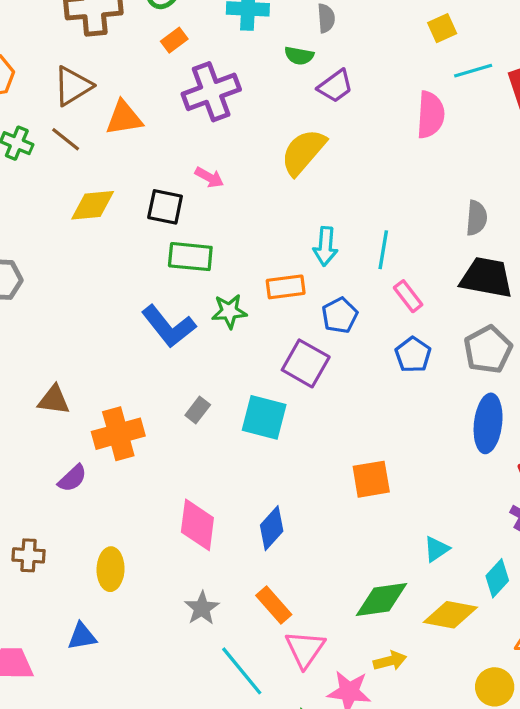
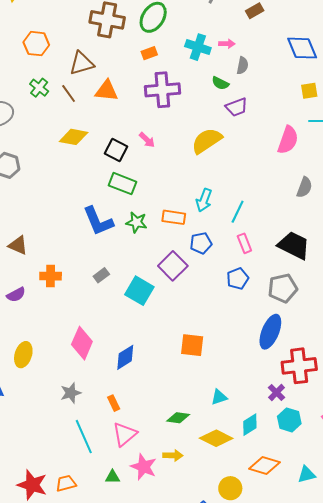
gray semicircle: (476, 218) -> (304, 187), moved
orange cross: (118, 434) -> (51, 276), size x0.7
green diamond: (381, 599) -> (178, 418), size x0.7
orange rectangle: (274, 605) -> (114, 403), size x0.7

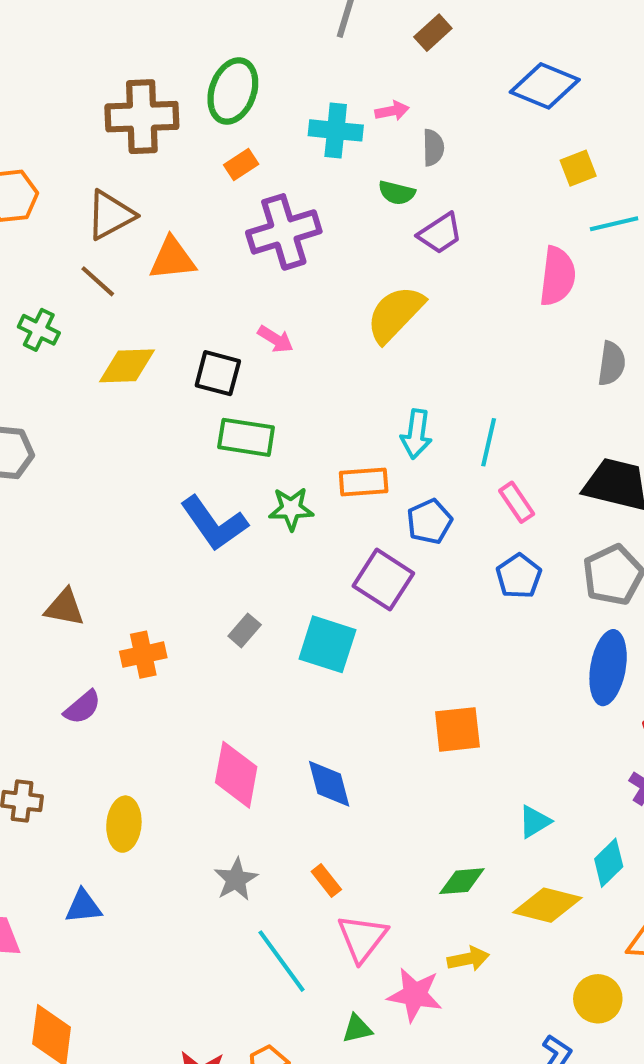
blue diamond: (302, 48) -> (545, 86), turned -32
green cross: (39, 88) -> (39, 330), moved
blue diamond: (125, 357) -> (329, 784), turned -60

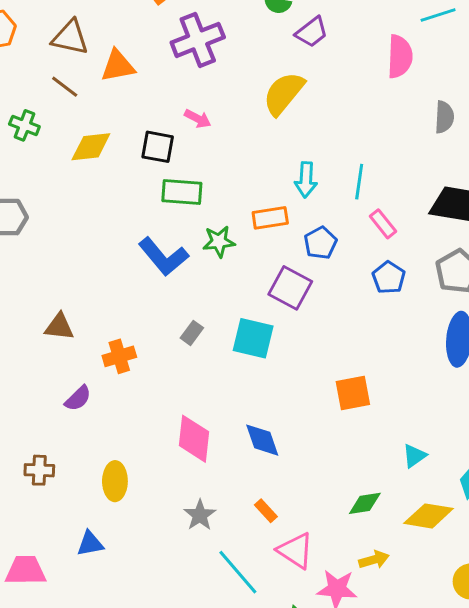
brown triangle: (110, 215) -> (70, 37), turned 45
pink triangle: (362, 938) -> (295, 551), turned -30

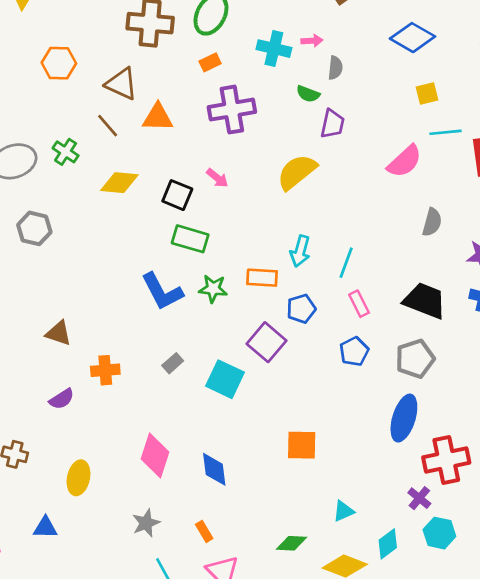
purple trapezoid: (312, 32) -> (332, 124), turned -52
pink semicircle: (400, 57) -> (405, 161), turned 33

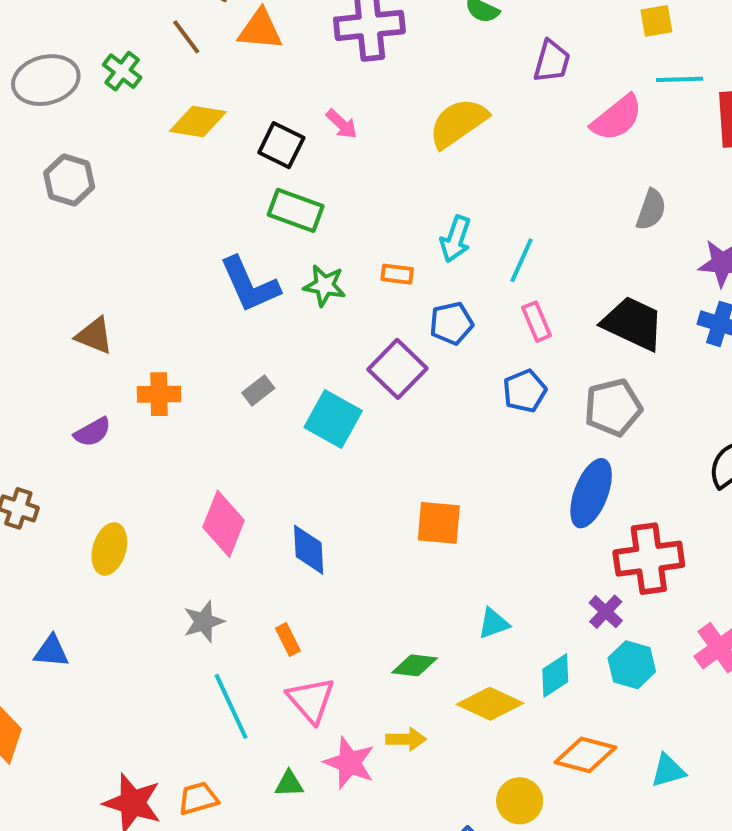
purple trapezoid: (332, 124) -> (552, 61), moved
orange rectangle: (262, 278) -> (397, 274), size x0.7
blue triangle: (45, 527) -> (51, 651), moved

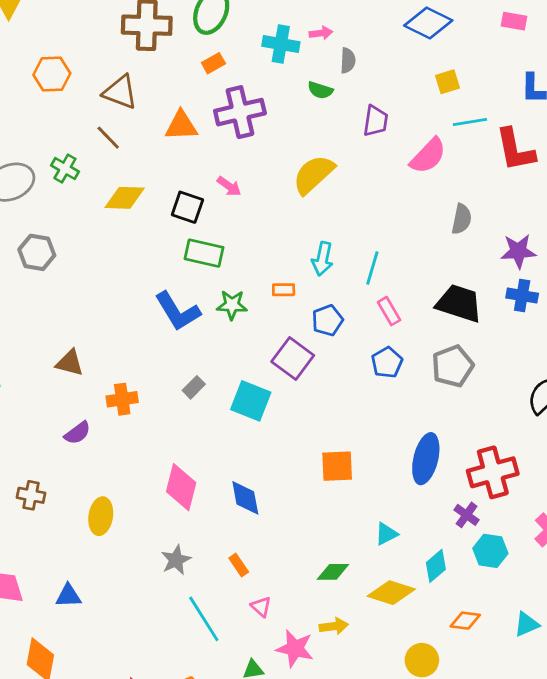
orange triangle: (260, 30) -> (181, 126), moved
blue ellipse: (591, 493) -> (426, 459), moved
pink triangle: (311, 700) -> (261, 607), size x0.6
orange diamond: (585, 755) -> (465, 621), size x0.7

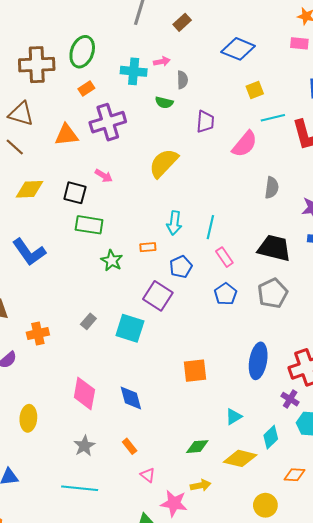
green star: (232, 305) -> (112, 261), turned 30
blue L-shape: (178, 311) -> (29, 252), moved
cyan line: (204, 619) -> (80, 488), moved, turned -48

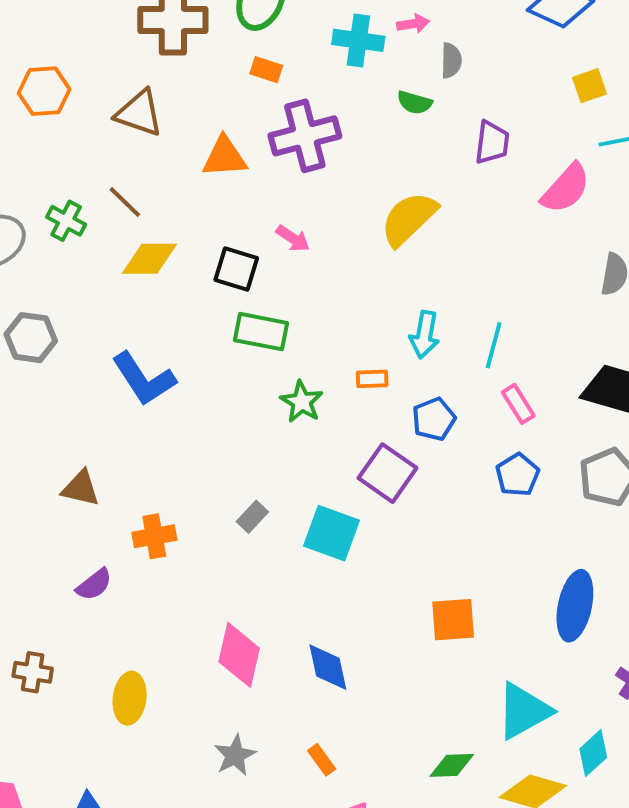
orange rectangle: (86, 88) -> (266, 70), turned 49
brown line: (15, 147) -> (125, 202), moved
cyan triangle: (234, 417) -> (524, 711), size x1.8

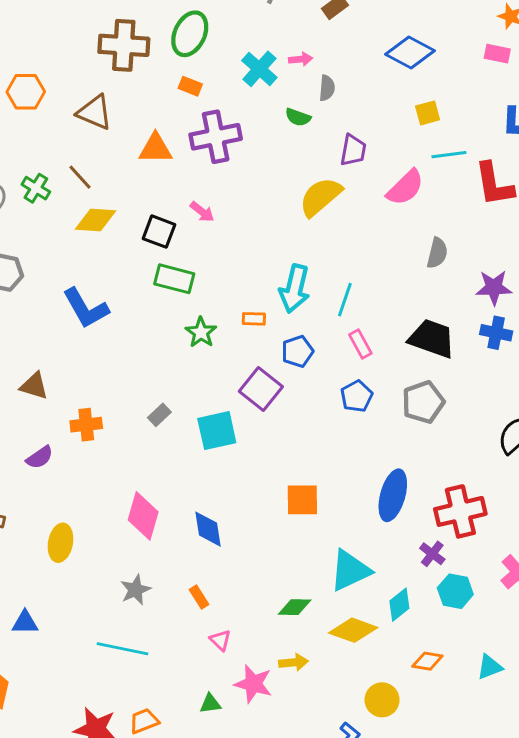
cyan cross: (358, 40) -> (259, 69), turned 30
yellow semicircle: (409, 219) -> (321, 197), moved
cyan arrow: (424, 335) -> (295, 289), size x1.4
cyan square: (331, 533) -> (217, 431), turned -36

